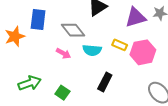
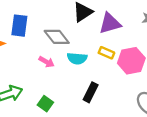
purple triangle: (136, 17) -> (110, 23), moved

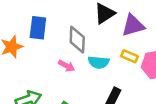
gray diamond: (57, 37) -> (77, 40), turned 40

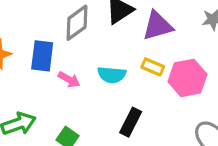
blue rectangle: (38, 28) -> (42, 56), moved
gray diamond: (77, 40) -> (77, 23), moved, turned 52

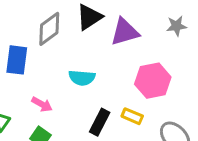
yellow rectangle: (153, 67) -> (132, 116), moved
pink arrow: (69, 80) -> (42, 104), moved

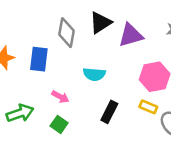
gray diamond: (49, 29) -> (67, 33), turned -44
yellow rectangle: (132, 116) -> (148, 107), moved

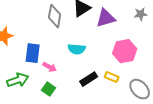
blue rectangle: (39, 59) -> (33, 53), moved
yellow rectangle: (148, 107) -> (112, 77), moved
black rectangle: (109, 112) -> (89, 79), turned 30

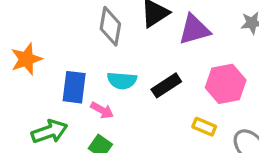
cyan semicircle: (77, 49) -> (122, 81), moved
black rectangle: (89, 79) -> (166, 85), moved

